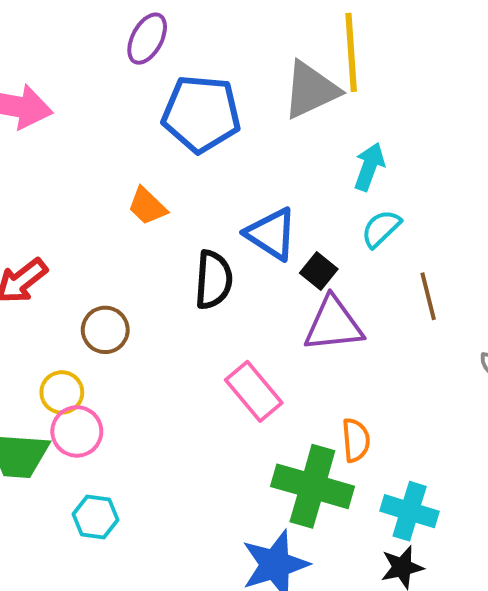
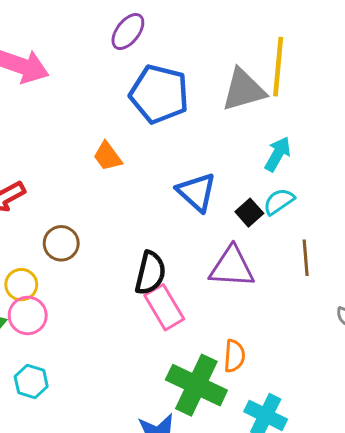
black square: (319, 271) -> (249, 213), moved
black semicircle: (214, 280) -> (150, 273), moved

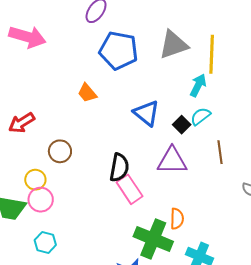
yellow line: (278, 67) -> (212, 54), moved

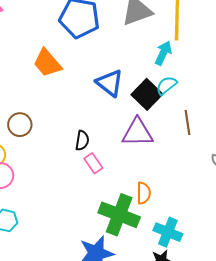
orange trapezoid: (87, 93) -> (47, 63), size x1.4
black square: (182, 125) -> (147, 94), size x1.6
black semicircle: (119, 167) -> (82, 140), size x0.7
pink rectangle: (130, 189) -> (93, 163), size x0.7

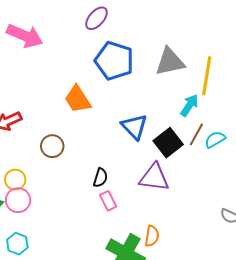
cyan semicircle: (166, 85) -> (215, 140), moved
brown line: (188, 122) -> (196, 134), moved, turned 30
brown circle: (20, 125) -> (52, 146), moved

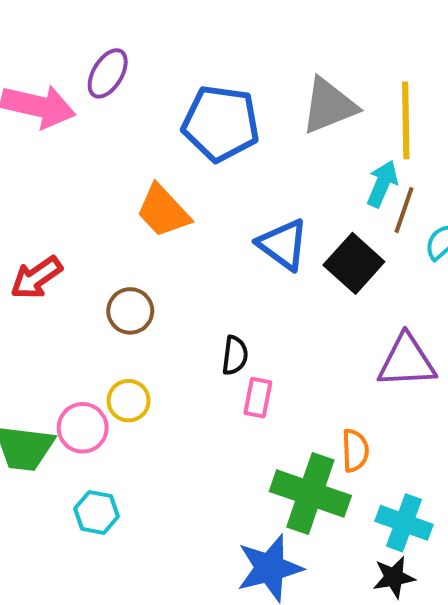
purple ellipse: (97, 18) -> (108, 73), moved
brown line: (196, 134) -> (404, 210), moved
purple triangle: (154, 177) -> (407, 361), moved
yellow circle: (15, 180) -> (129, 401), moved
pink rectangle: (108, 201) -> (258, 398), turned 48

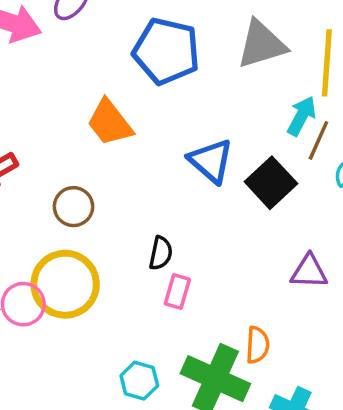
purple triangle: (407, 361) -> (309, 272), size x0.7
yellow circle: (129, 401) -> (65, 284), size x1.8
cyan hexagon: (97, 512) -> (139, 381), moved

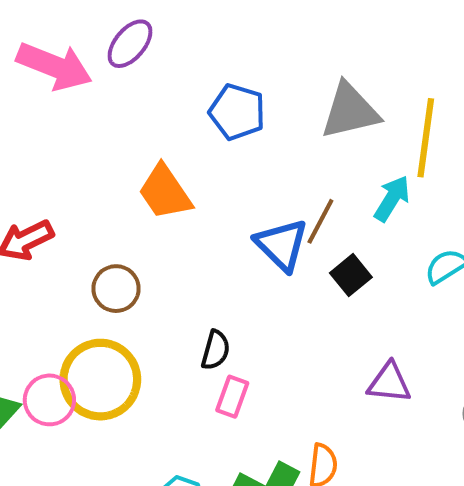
blue pentagon: (166, 51) -> (237, 112), size x0.7
brown line: (318, 140) -> (320, 221), moved
black square: (271, 183) -> (351, 275), size x0.7

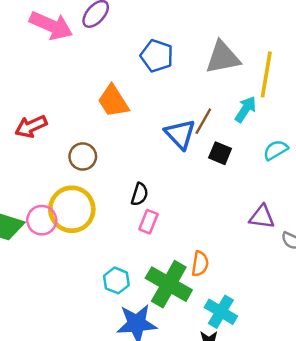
black square: (351, 275) -> (220, 153), turned -30
purple triangle: (389, 383) -> (262, 217), moved

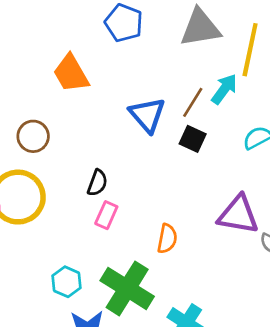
brown line: (203, 121) -> (193, 102), moved
purple triangle: (262, 217) -> (238, 215), size x1.4
orange semicircle: (200, 264) -> (167, 239), moved

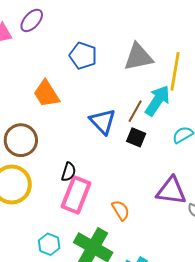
cyan arrow: (224, 89) -> (158, 101), size x1.4
brown circle: (33, 136) -> (21, 140), size x1.4
pink rectangle: (106, 215) -> (76, 195), size x1.8
orange semicircle: (167, 239) -> (121, 210), turned -40

